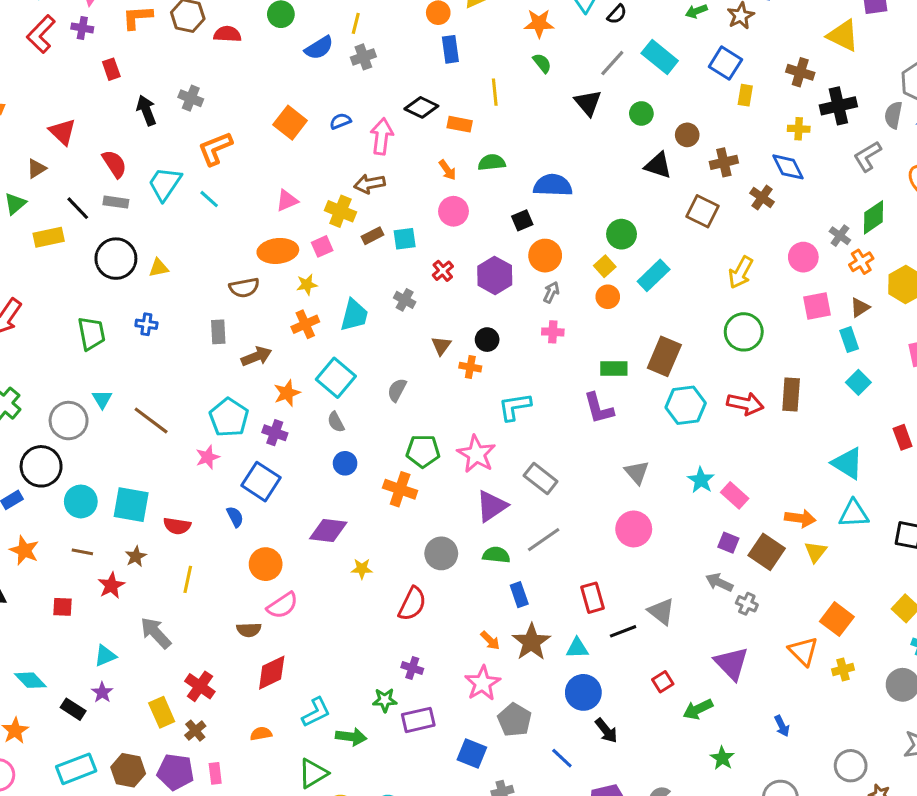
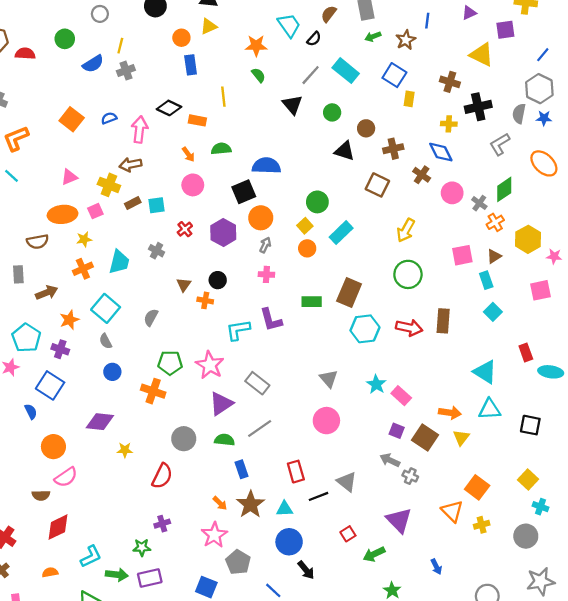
black square: (522, 220) -> (244, 192), size x1.5
pink circle: (803, 257) -> (452, 193), moved
purple L-shape: (599, 408) -> (271, 320), moved
purple cross: (412, 668) -> (162, 524), turned -35
purple rectangle: (418, 720) -> (150, 578), moved

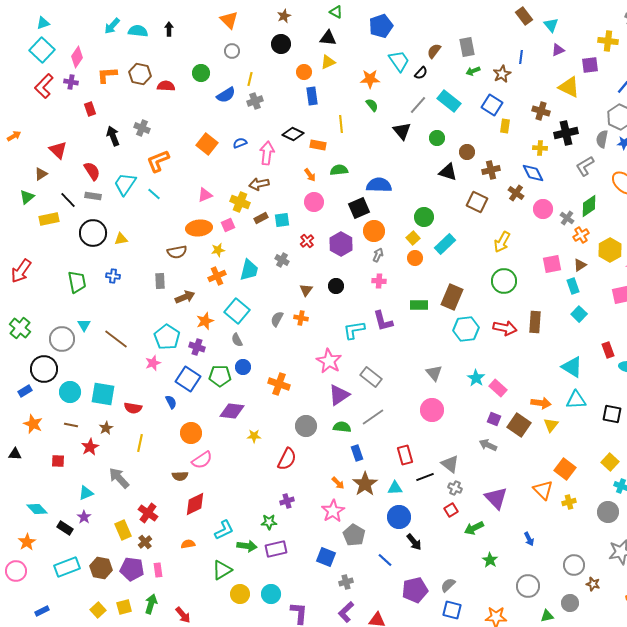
orange cross: (205, 300) -> (301, 318), moved
green pentagon: (170, 363) -> (220, 376), moved
gray cross: (410, 476) -> (455, 488), moved

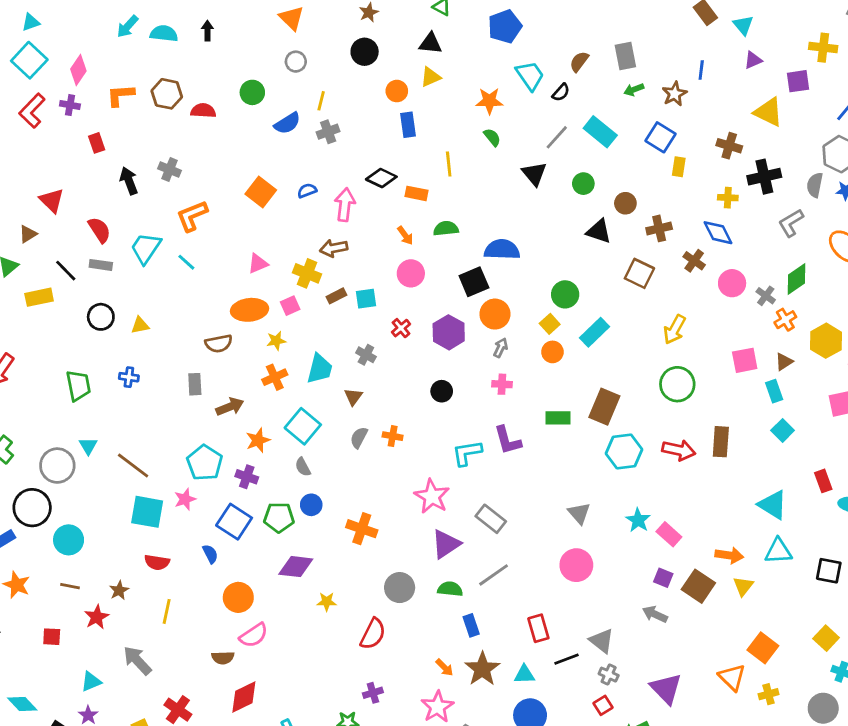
black circle: (93, 233) -> (101, 317), size x0.7
brown triangle: (306, 290) -> (353, 397), moved
cyan square: (103, 394) -> (147, 512), moved

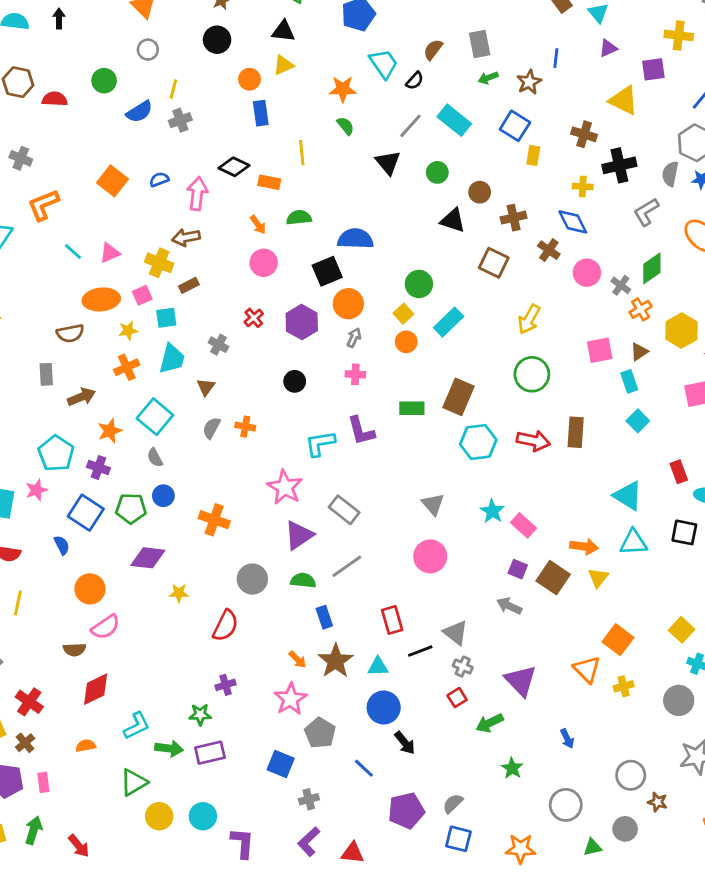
cyan line: (186, 262) -> (73, 251), moved
cyan square: (366, 299) -> (166, 318), moved
black square: (829, 571) -> (684, 532), moved

